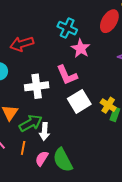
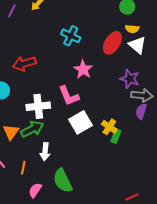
cyan cross: (67, 28) -> (71, 36), moved
green arrow: (31, 123) -> (32, 129), moved
pink semicircle: (42, 158) -> (35, 190), moved

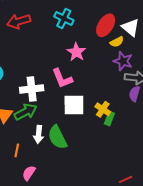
yellow semicircle: (132, 29) -> (117, 42), moved, turned -32
red arrow: (24, 64) -> (19, 21), moved
white square: (80, 122) -> (74, 105), turned 30
green semicircle: (63, 181) -> (57, 137), moved

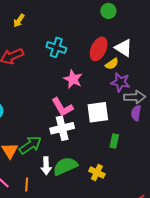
white cross: (32, 89) -> (62, 128), moved
white square: (74, 105) -> (98, 112), moved
yellow cross: (103, 109) -> (97, 172), moved
green semicircle: (57, 137) -> (65, 166), turned 100

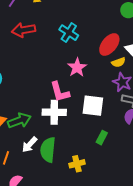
white arrow: (46, 166) -> (30, 145), turned 30
green semicircle: (65, 166) -> (48, 150), turned -75
yellow cross: (97, 172) -> (77, 164), turned 35

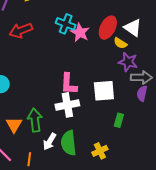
yellow semicircle: (118, 62) -> (120, 43), turned 64
pink star: (77, 67) -> (80, 32), moved
pink L-shape: (60, 92) -> (69, 84), turned 30
green arrow: (19, 121) -> (35, 120), turned -65

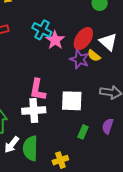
purple star: (128, 62) -> (79, 59), moved
purple semicircle: (142, 93) -> (108, 126), moved

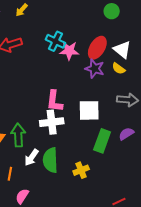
pink star: (55, 40) -> (69, 51), turned -30
yellow semicircle: (94, 56) -> (119, 68), moved
purple semicircle: (108, 126) -> (126, 134), turned 42
green rectangle: (83, 132) -> (102, 141), size x1.6

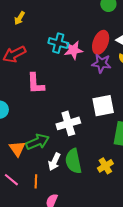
pink L-shape: (54, 101) -> (36, 84), moved
green arrow: (18, 135) -> (37, 142), turned 80

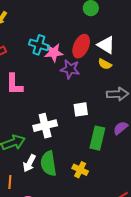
purple star: (101, 63) -> (70, 69), moved
white square: (103, 106) -> (81, 109), size x0.7
yellow cross: (105, 166) -> (80, 170), turned -35

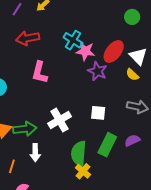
white cross: (45, 126) -> (60, 120), turned -30
white arrow: (29, 163) -> (35, 153), turned -42
green semicircle: (48, 164) -> (79, 153), moved

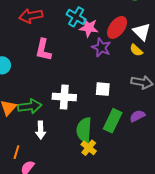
white cross: (60, 120) -> (64, 97), turned 35
orange line: (12, 166) -> (16, 152), moved

